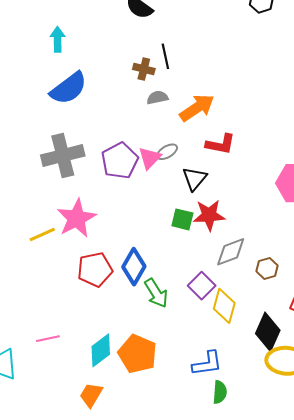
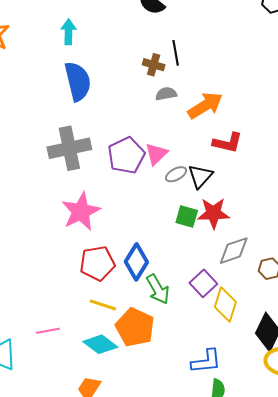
blue semicircle: (69, 88) -> (78, 81), turned -69
gray ellipse: (167, 152) -> (176, 174), moved
yellow line: (42, 235) -> (103, 305), moved, turned 40
cyan diamond: (101, 350) -> (100, 344), turned 72
orange pentagon: (137, 354) -> (135, 327), moved

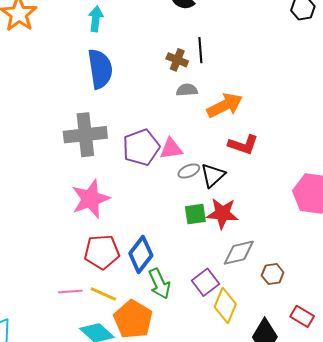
pink triangle: (156, 154) -> (171, 149), turned 30
green square: (187, 216) -> (195, 214), turned -30
pink line: (48, 331) -> (70, 292), moved

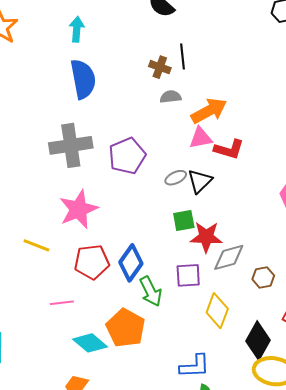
pink triangle: (171, 149) -> (201, 138), moved
red star: (222, 213) -> (206, 237), moved
purple square: (206, 282) -> (188, 275), moved, turned 36
yellow line: (103, 294) -> (36, 245), moved

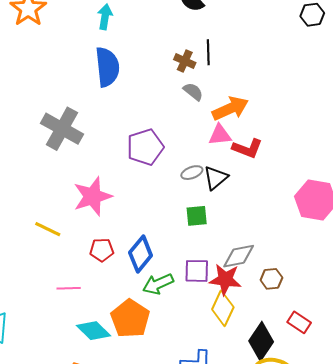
gray semicircle: (171, 97) -> (193, 92), turned 40
gray cross: (71, 145) -> (62, 129), moved, turned 33
red star: (206, 237) -> (225, 279), moved
red pentagon: (92, 262) -> (102, 250), size x0.7
green arrow: (151, 291) -> (158, 284), turned 88

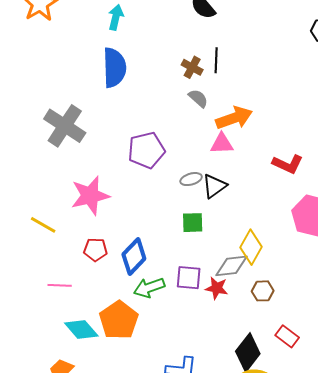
red L-shape: (247, 148) -> (288, 164), moved
red star: (225, 279) -> (217, 288), size x0.7
yellow diamond: (223, 308) -> (251, 247), moved

